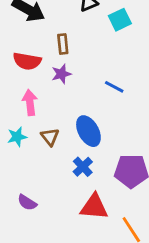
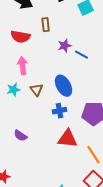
purple star: (61, 74) -> (65, 46), moved
blue cross: (83, 167) -> (60, 111), turned 32

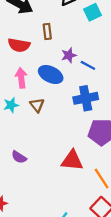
blue ellipse: (64, 86) -> (51, 75), moved, turned -35
blue cross: (60, 111) -> (86, 98), moved, size x1.5

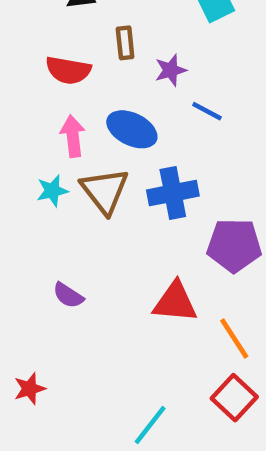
purple star: (69, 55) -> (171, 70), moved
blue cross: (86, 98) -> (173, 193), moved
brown triangle: (37, 105) -> (105, 191), size x1.6

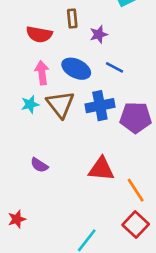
blue line: (207, 111) -> (115, 67), moved
purple pentagon: (234, 245) -> (136, 118), moved

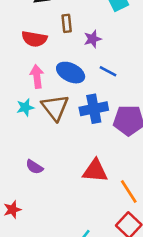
red star: (17, 219) -> (12, 210), moved

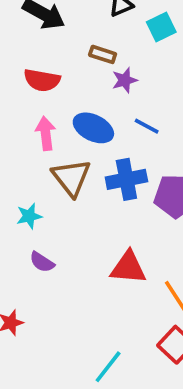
brown rectangle: (67, 23) -> (103, 54), moved, turned -66
cyan star: (25, 107) -> (29, 216), moved

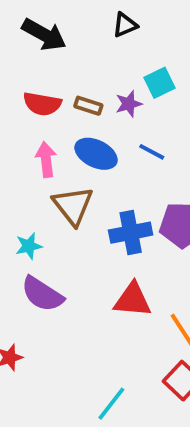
cyan square: (161, 27) -> (159, 83), moved
brown rectangle: (103, 54) -> (88, 106), moved
blue cross: (126, 179) -> (131, 233), moved
purple semicircle: (42, 262) -> (42, 294), size x1.6

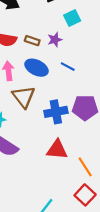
cyan square: (159, 83) -> (72, 18), moved

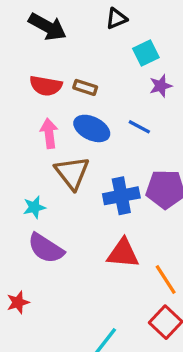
purple star: (55, 40) -> (161, 86), moved

